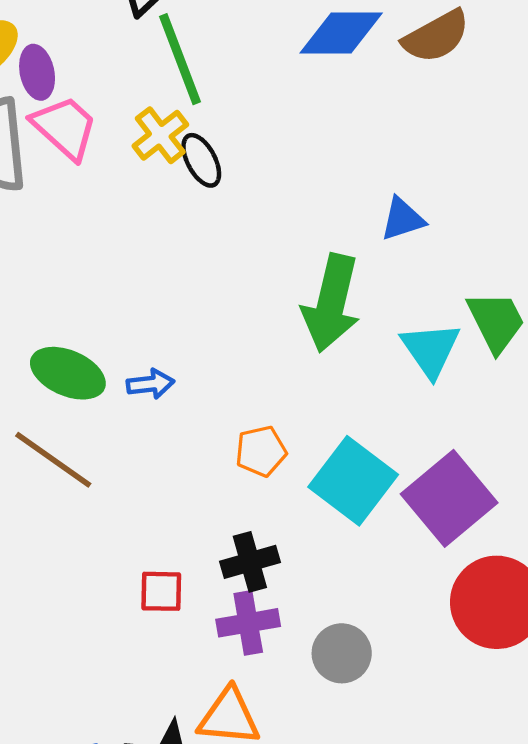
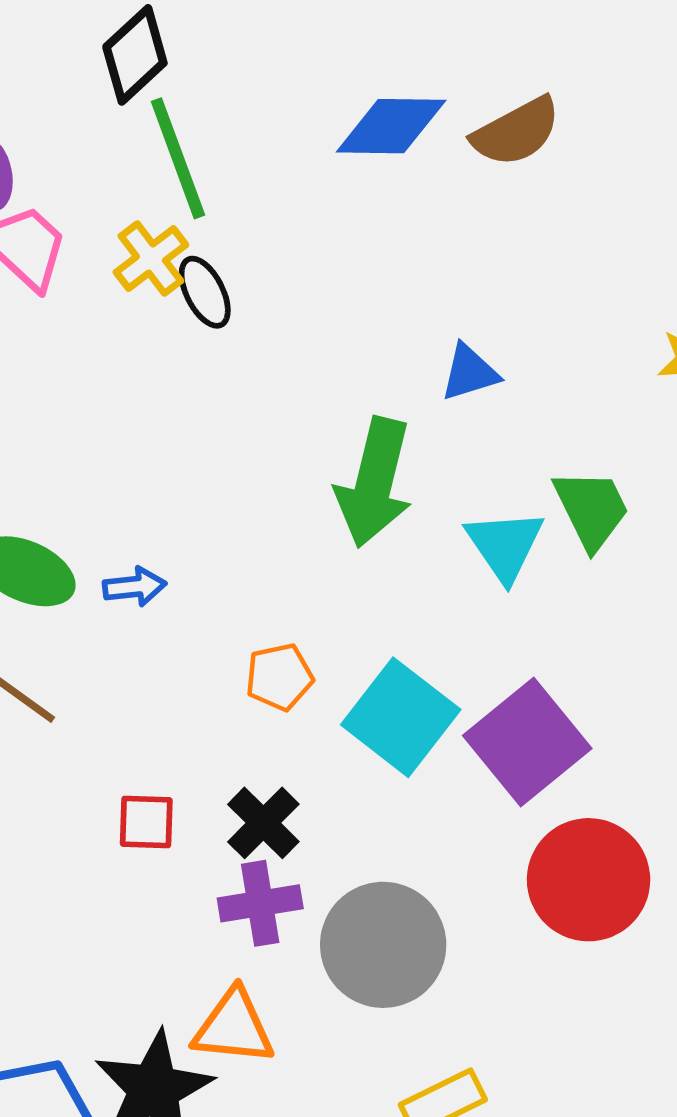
black cross: (250, 562) -> (263, 823), turned -30
red square: (161, 591) -> (146, 822), moved
gray circle: (342, 653) -> (383, 945), size x1.6

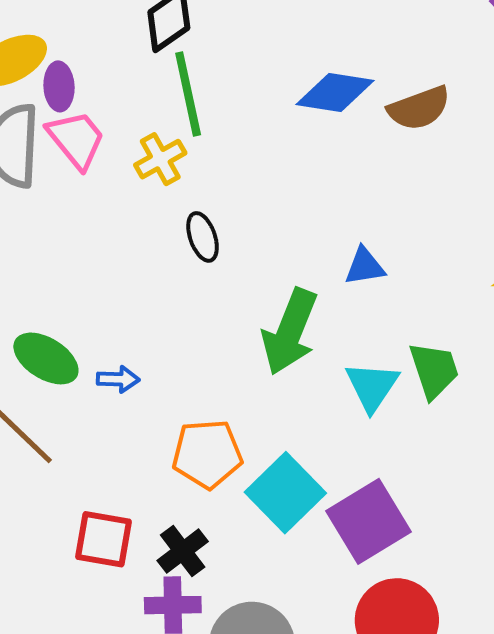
black ellipse: (205, 292) -> (203, 237), moved
orange pentagon: (279, 677) -> (207, 454), size x1.5
red square: (146, 822) -> (104, 539), size x1.4

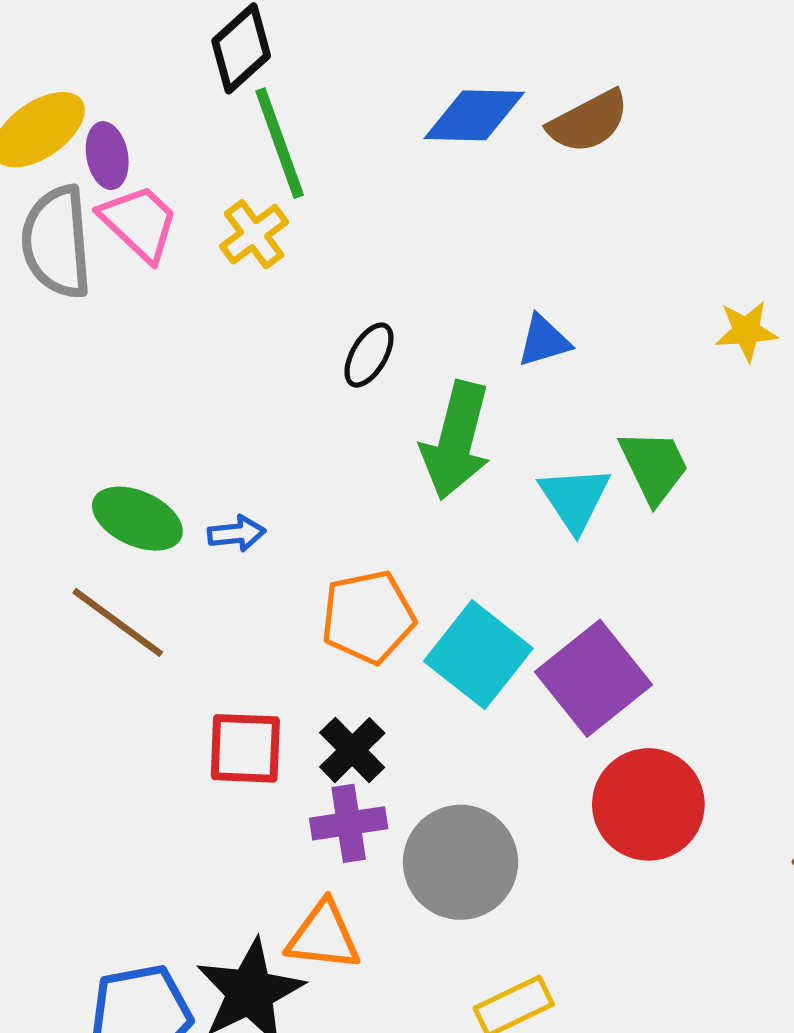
black ellipse: (203, 237) -> (369, 355), moved, turned 57

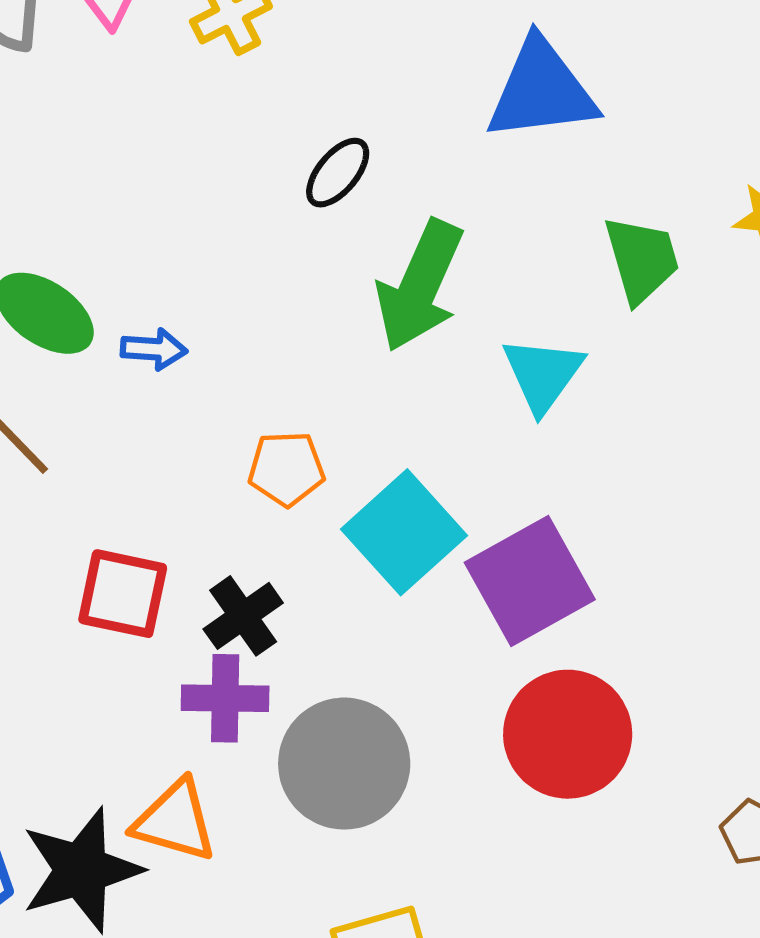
blue triangle: (544, 341) -> (541, 90), moved, size x1.8
green trapezoid: (654, 466) -> (642, 259), moved
orange pentagon: (368, 617) -> (286, 469), size x0.7

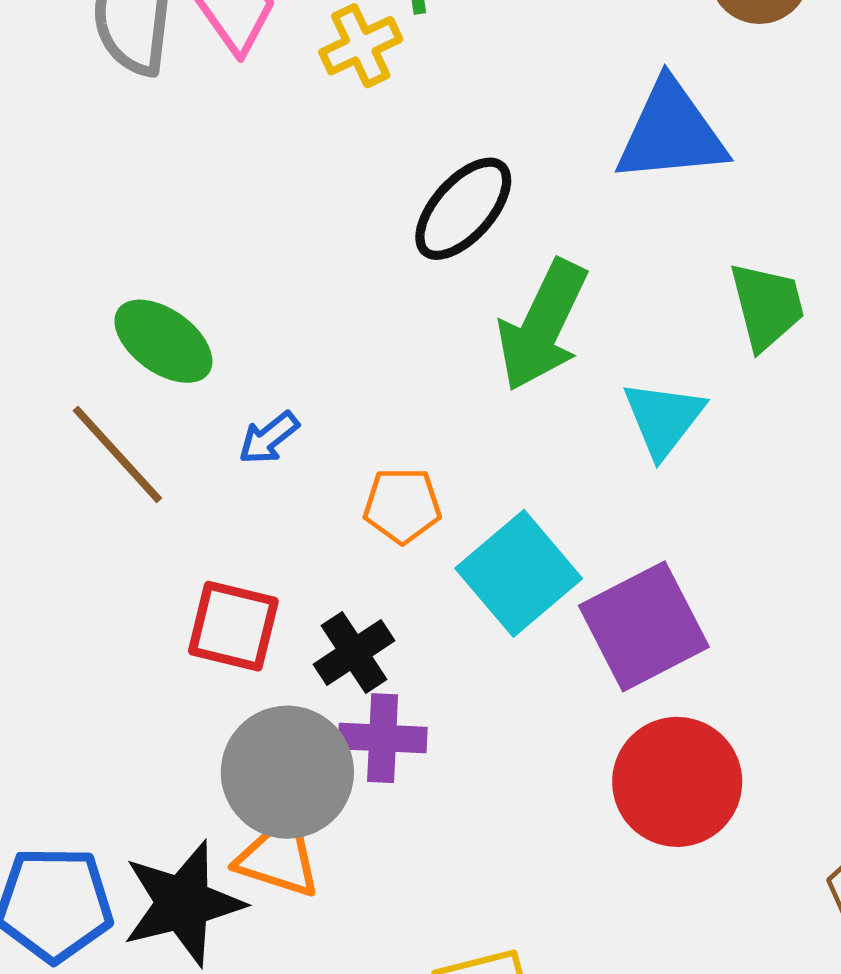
black ellipse: (338, 173) -> (463, 209), size x1.5
blue arrow: (154, 349) -> (269, 438), moved, turned 136
purple cross: (225, 698) -> (383, 738), moved
gray circle: (344, 764) -> (287, 772), moved

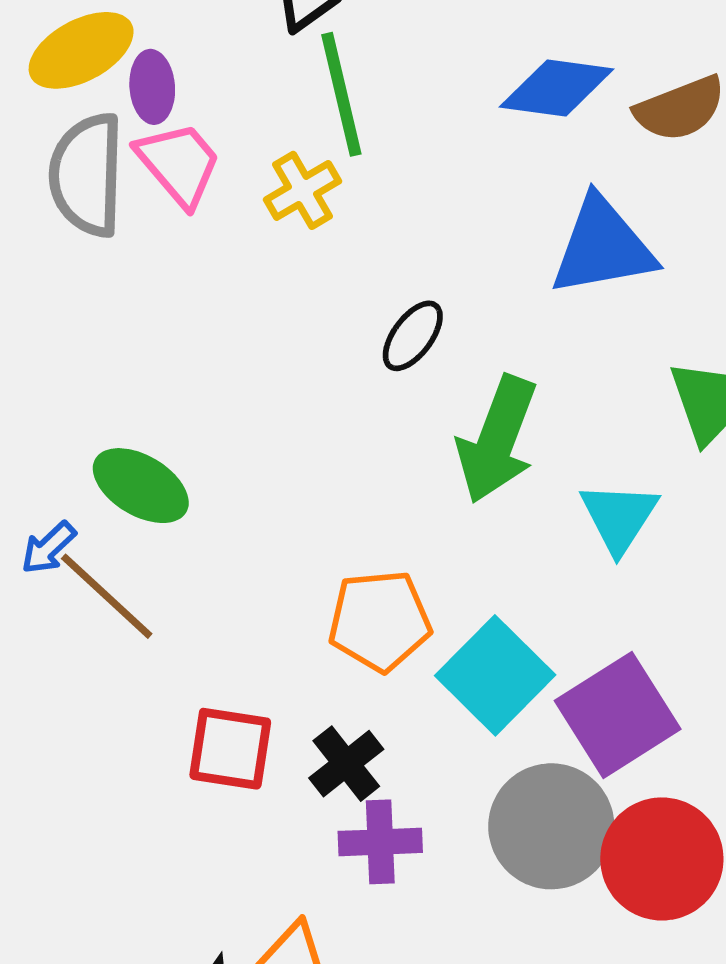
black ellipse: (463, 209) -> (413, 336), size x0.7
blue arrow: (269, 438) -> (48, 548), moved
orange pentagon: (402, 505) -> (380, 621), size x1.4
gray circle: (287, 772) -> (551, 826), moved

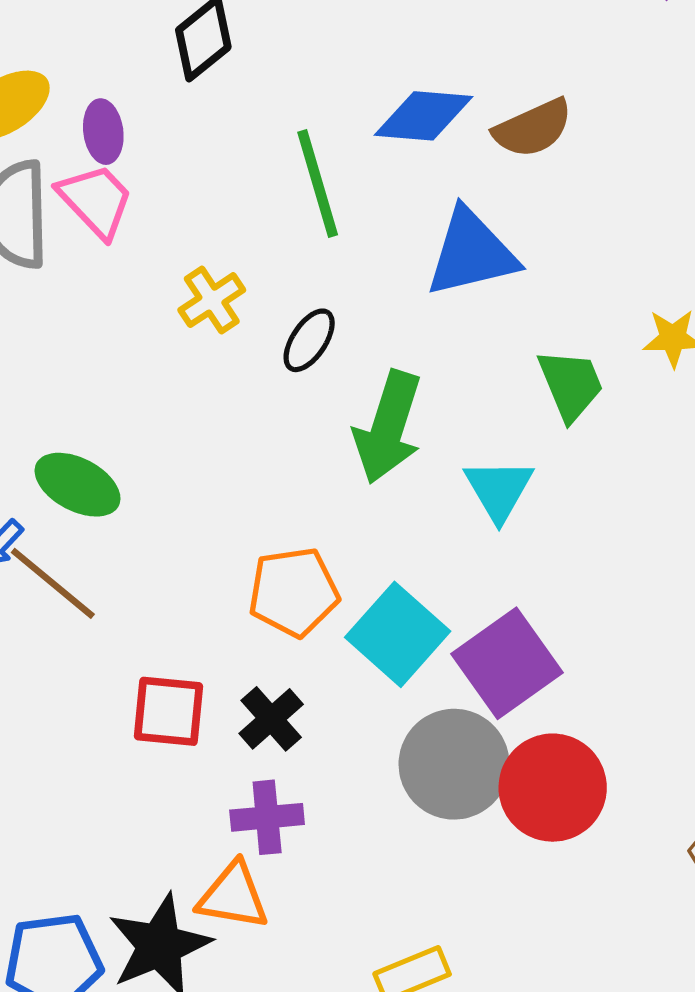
purple ellipse: (152, 87) -> (103, 132), moved
green line: (341, 94) -> (318, 183), moved
yellow cross: (303, 190) -> (212, 300), moved
purple cross: (380, 842) -> (267, 817), moved

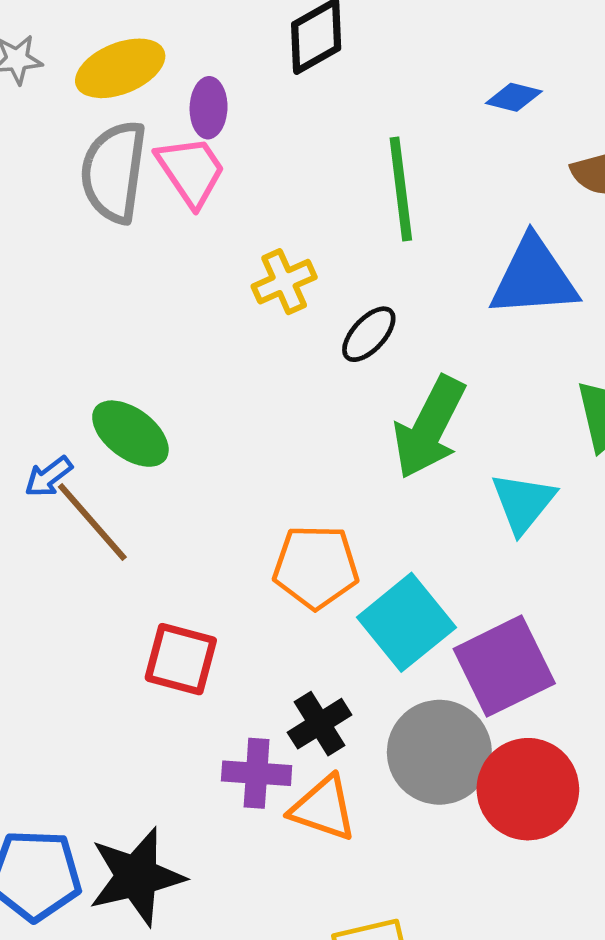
blue diamond: (424, 116) -> (514, 97), moved, size x0.6
black cross: (271, 719) -> (320, 724), moved
orange triangle: (233, 896) -> (323, 808), moved

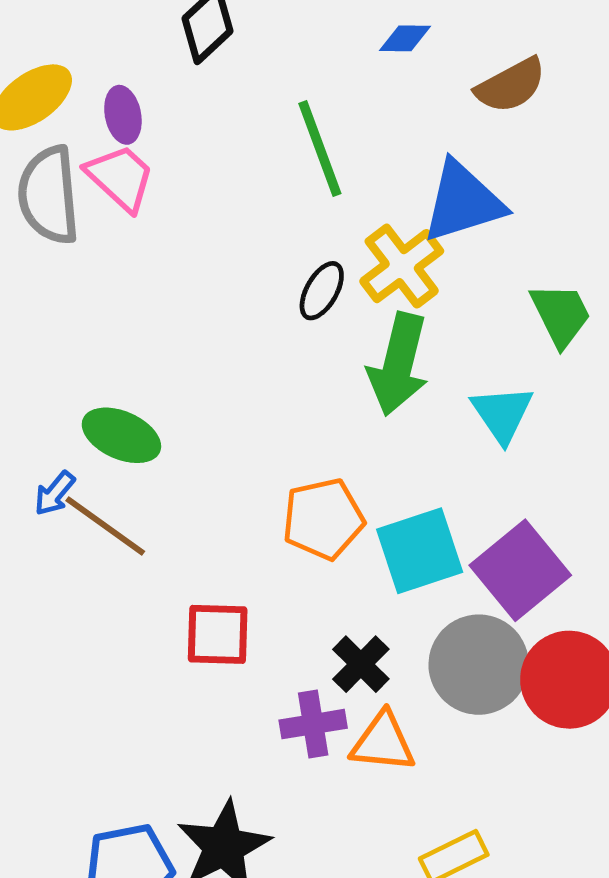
yellow cross: (284, 282) -> (402, 266), moved, size x1.4
cyan square: (406, 622) -> (420, 551), turned 34

